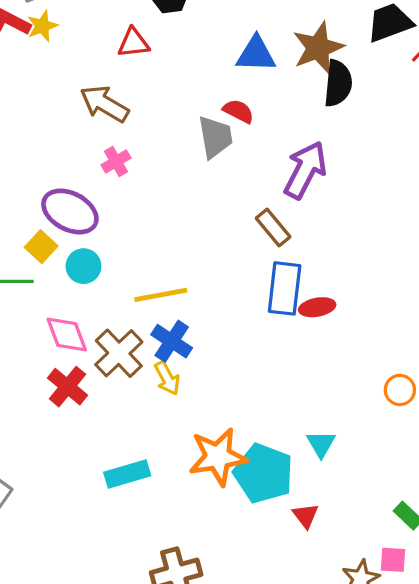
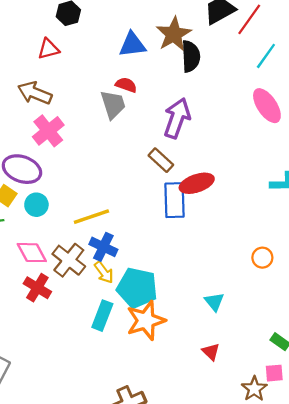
pink cross: (116, 162) -> (48, 131), size x1.6
red ellipse: (317, 307) -> (197, 183), moved, size x1.4
cyan pentagon: (264, 473) -> (137, 288), moved
cyan rectangle: (127, 474) -> (102, 316), moved, turned -44

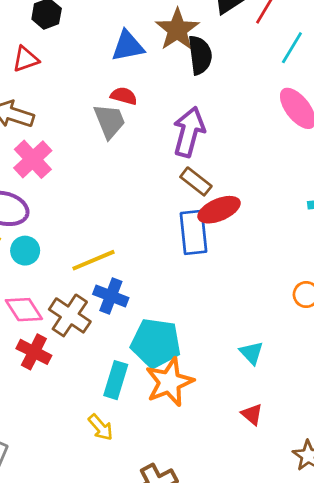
brown rectangle: (161, 160) -> (196, 181), moved
yellow arrow: (104, 272) -> (101, 427), moved

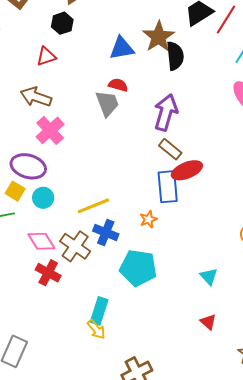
cyan rectangle: (116, 380) -> (99, 311), moved
orange star: (169, 382) -> (148, 219), moved, size x0.5

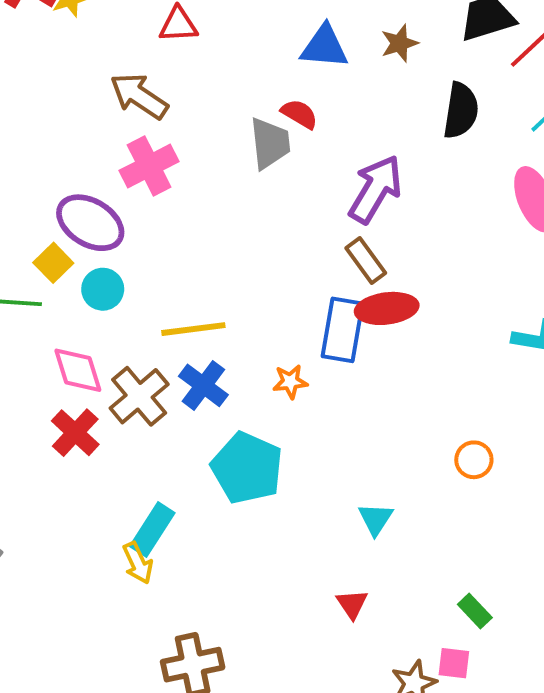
brown star: (159, 37) -> (399, 43), size x0.6
black semicircle: (175, 56) -> (461, 111), moved

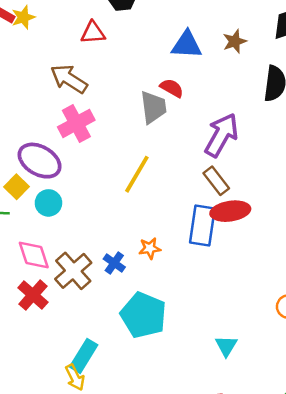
yellow line: (193, 329) -> (137, 174), moved, turned -51
orange star: (290, 382) -> (150, 248), moved
blue cross: (203, 385) -> (114, 263), size x0.7

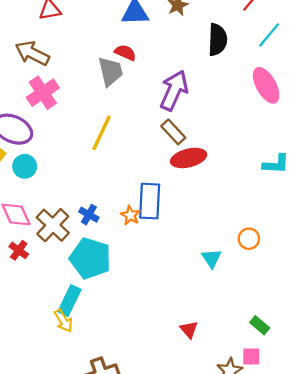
blue rectangle: (202, 225) -> (150, 201), moved
orange star: (150, 248) -> (130, 215), moved, turned -30
red cross: (33, 295) -> (19, 250), size x0.7
cyan pentagon: (143, 315) -> (90, 258), moved
cyan triangle: (226, 346) -> (211, 258), moved

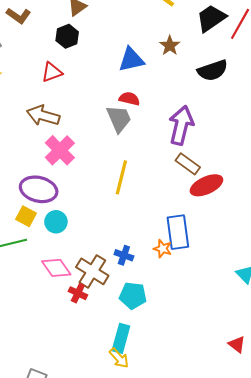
black semicircle: (218, 40) -> (213, 70), turned 80
red cross: (19, 250) -> (78, 293), moved
cyan pentagon: (90, 258) -> (133, 296), size x0.7

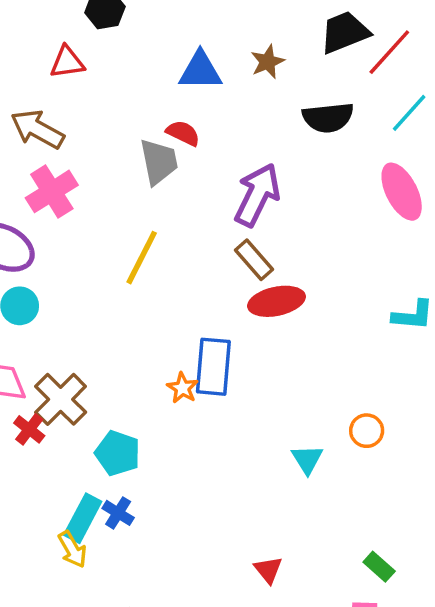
blue cross: (124, 255) -> (118, 513), moved

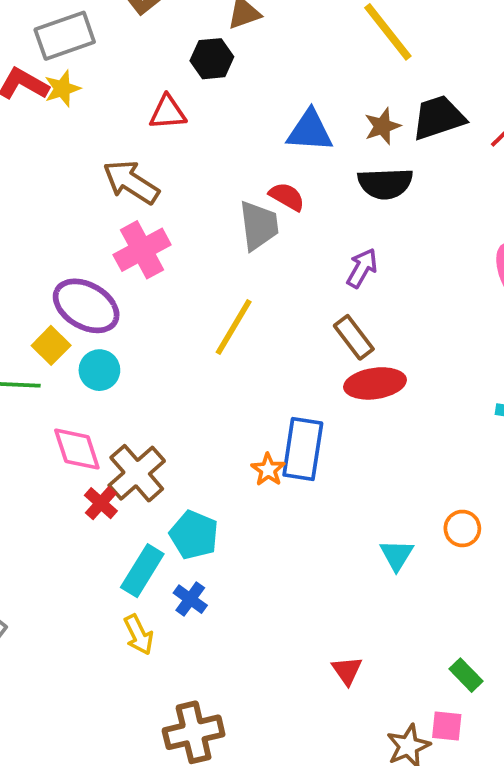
black trapezoid: (345, 32) -> (439, 118), moved
black semicircle: (328, 118) -> (385, 183), moved
purple arrow: (257, 195) -> (362, 268), size x0.6
cyan rectangle: (83, 518) -> (142, 571), moved

